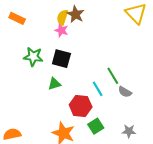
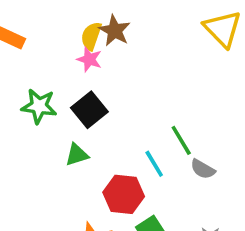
black square: (61, 59) -> (89, 110), turned 36

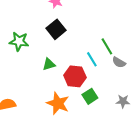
green star: (39, 106) -> (19, 41), moved
green triangle: (77, 155) -> (49, 64), moved

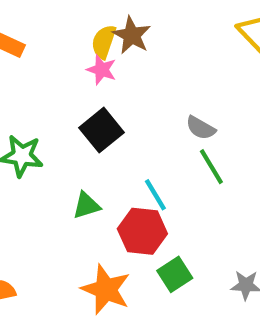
cyan line: (92, 59) -> (155, 195), moved
gray semicircle: (119, 62) -> (201, 128), moved

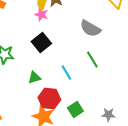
gray semicircle: (201, 128) -> (90, 29), moved, size x1.5
red hexagon: (142, 231) -> (49, 99), moved

